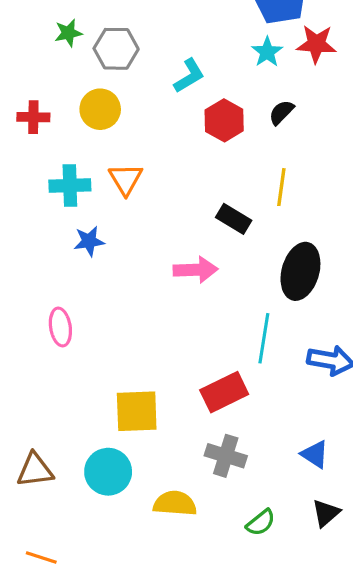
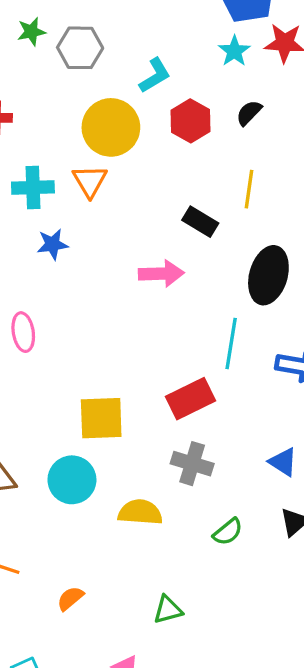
yellow circle: (100, 109) -> (111, 127), moved, size x1.4

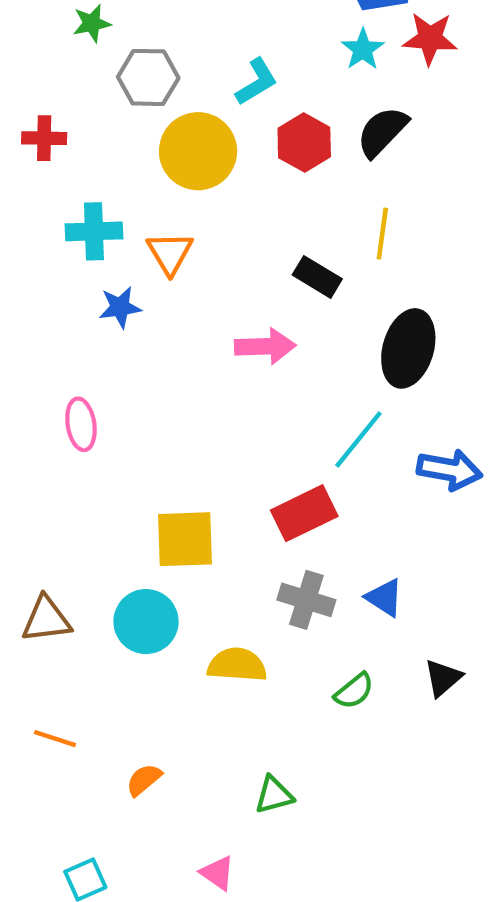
gray hexagon: (80, 48) -> (148, 77), moved
black semicircle: (249, 113) -> (382, 132), size x1.5
orange triangle: (90, 181) -> (170, 253), moved
cyan line: (231, 343) -> (358, 439), turned 30
blue triangle: (283, 462) -> (384, 598), moved

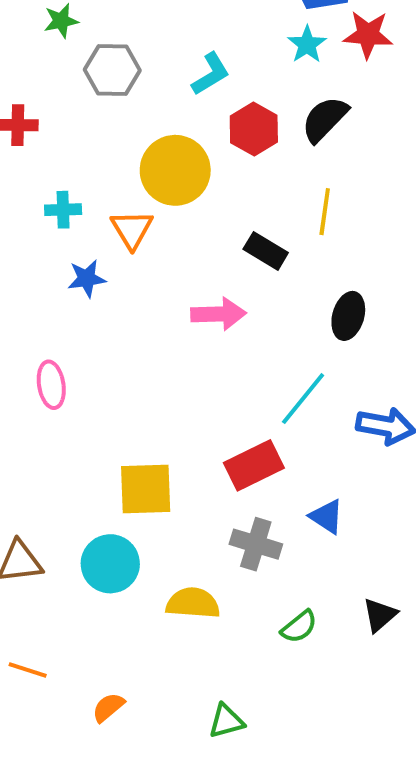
yellow circle: (198, 151) -> (175, 170), moved
cyan cross: (94, 231) -> (63, 210), size x0.7
black ellipse: (408, 348) -> (348, 316), size x0.7
blue triangle: (384, 598) -> (327, 517), moved

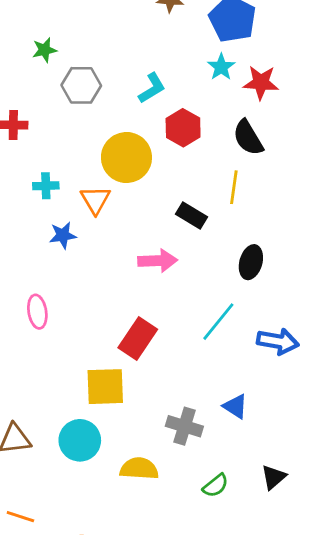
red star: (368, 35) -> (261, 83), moved
black semicircle: (325, 119) -> (248, 138), moved, turned -75
red rectangle: (254, 465) -> (138, 339), moved, turned -30

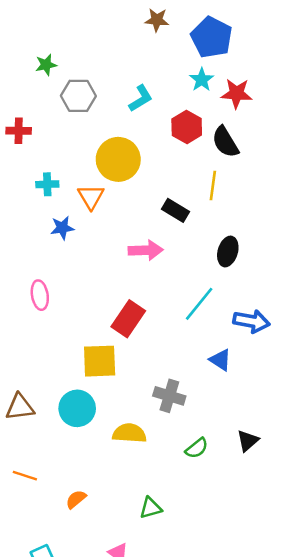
red hexagon: (183, 128) -> (187, 127), moved
blue triangle: (235, 406) -> (220, 360), moved

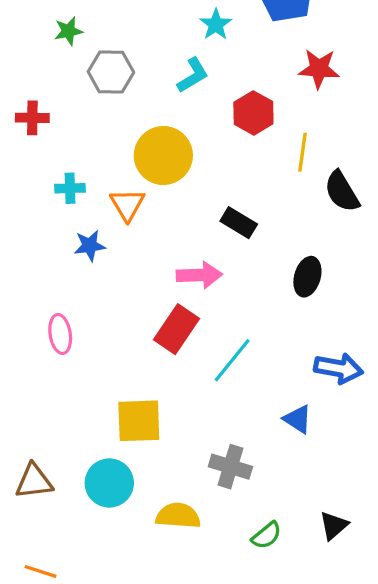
cyan star: (202, 80) -> (216, 24), moved
black semicircle: (225, 142) -> (342, 192), moved
yellow line: (213, 186) -> (303, 152), moved
cyan line: (199, 304) -> (232, 360), moved
red rectangle: (128, 319) -> (176, 329), moved

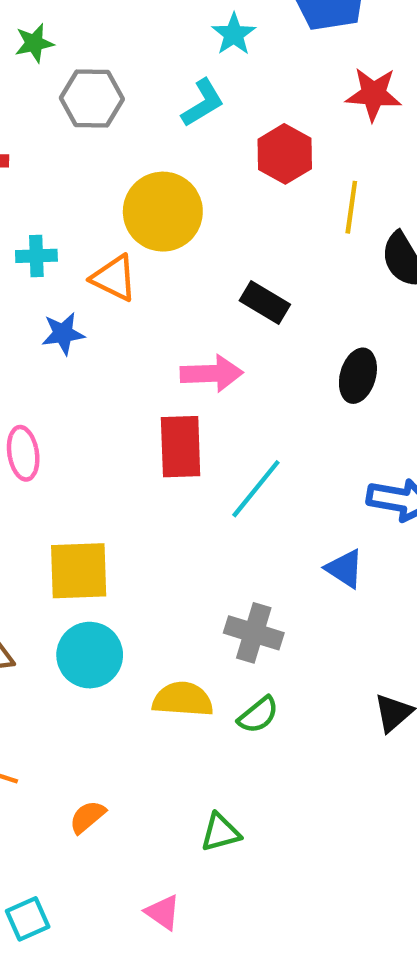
orange triangle: (127, 205) -> (114, 278), turned -33
red rectangle: (176, 329) -> (181, 447), turned -36
yellow square: (139, 421) -> (79, 571), moved
green semicircle: (267, 535) -> (258, 715), moved

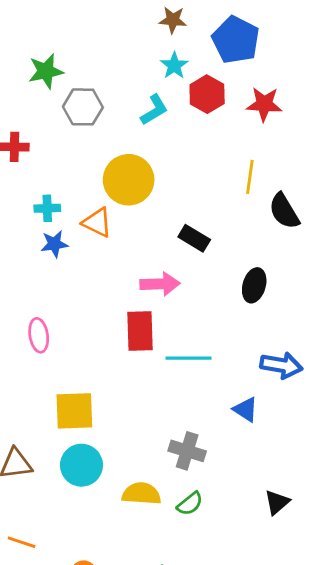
green star: (34, 43) -> (46, 71), size x1.4
red hexagon: (285, 154) -> (207, 94), moved
blue star: (63, 334) -> (54, 244), moved
cyan line: (256, 489) -> (189, 358), turned 51

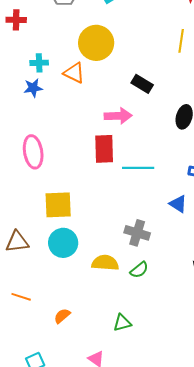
blue star: (54, 244) -> (33, 88), moved
pink ellipse: (39, 335) -> (33, 152), size x1.4

